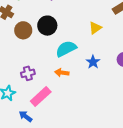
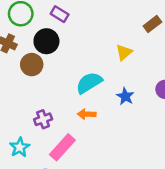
black circle: (47, 26) -> (46, 41), moved

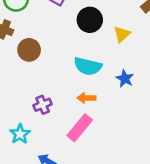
black circle: (46, 41) -> (90, 20), moved
cyan semicircle: (89, 83) -> (88, 66), turned -132
pink rectangle: (62, 147) -> (80, 128), moved

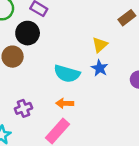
black circle: (90, 20) -> (28, 33), moved
blue star: (125, 79) -> (100, 68), moved

